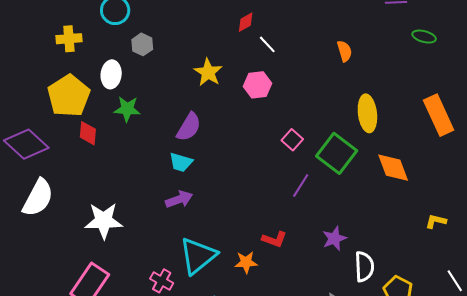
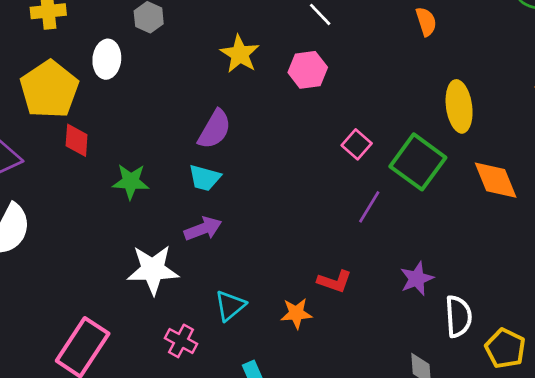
green star: (127, 109) -> (131, 181), moved
white star: (104, 221) -> (153, 270), moved
cyan triangle: (198, 256) -> (230, 306), size x0.6

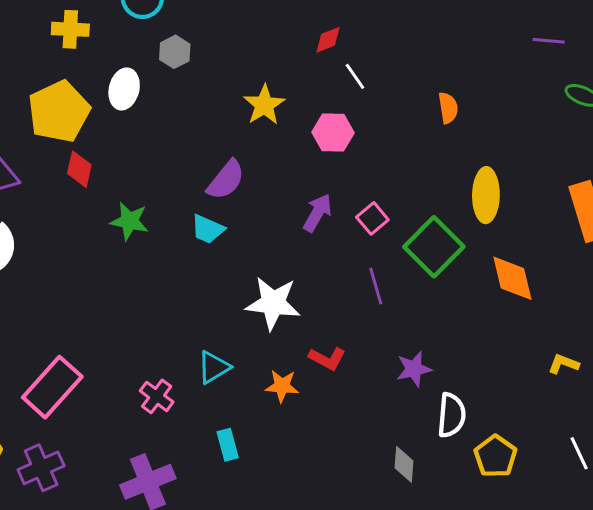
orange semicircle: (426, 22) -> (448, 108), moved
purple line: (369, 207) -> (376, 286), turned -56
purple arrow: (203, 229) -> (317, 213), moved, turned -48
white star: (153, 270) -> (273, 303), moved

